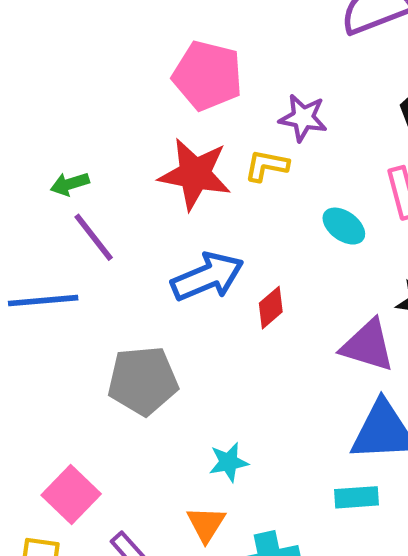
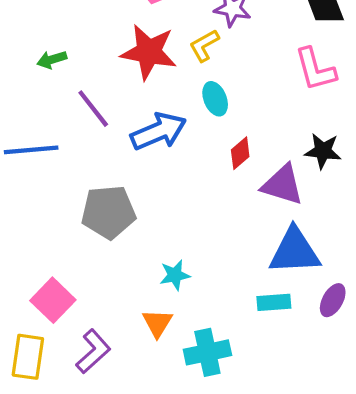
yellow L-shape: (267, 166) -> (204, 45), turned -40
cyan ellipse: (344, 226) -> (215, 99), moved, turned 32
purple line: (94, 237) -> (93, 109), moved
red diamond: (271, 308) -> (240, 153), moved

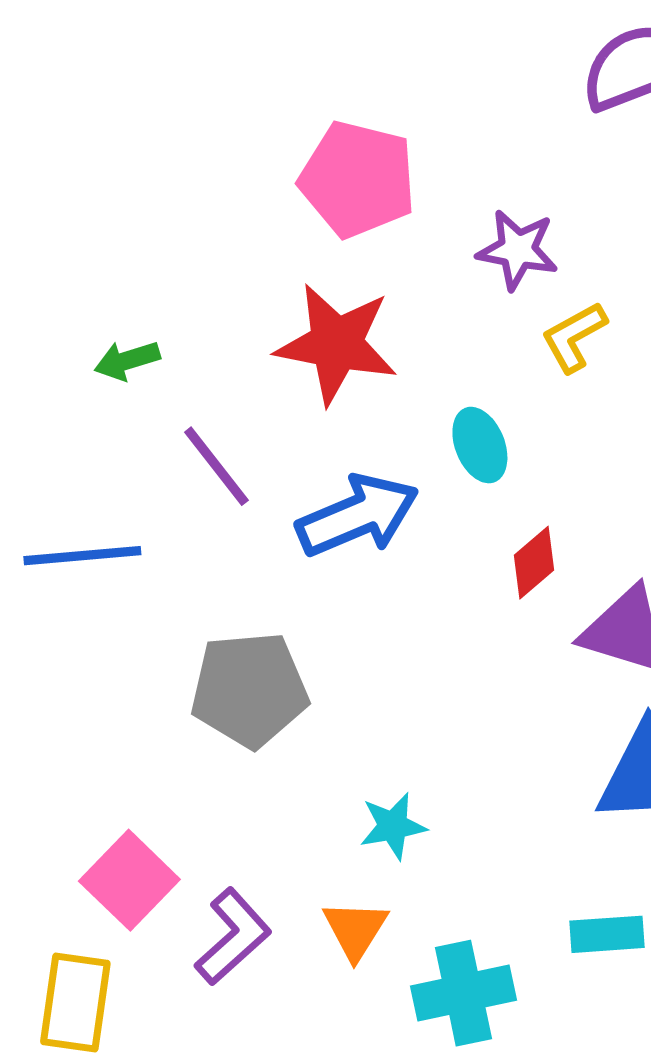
yellow L-shape: (204, 45) -> (574, 337), moved
cyan rectangle: (274, 302) -> (607, 934), moved
purple L-shape: (93, 351) -> (233, 937), moved

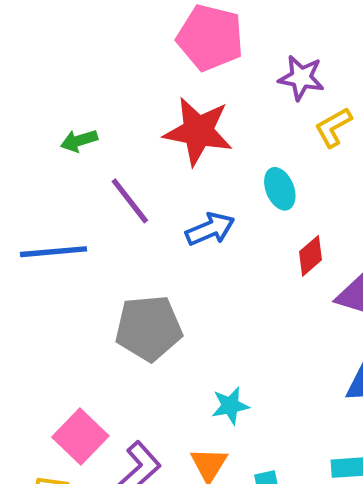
blue arrow: (358, 516) -> (210, 229), size x0.7

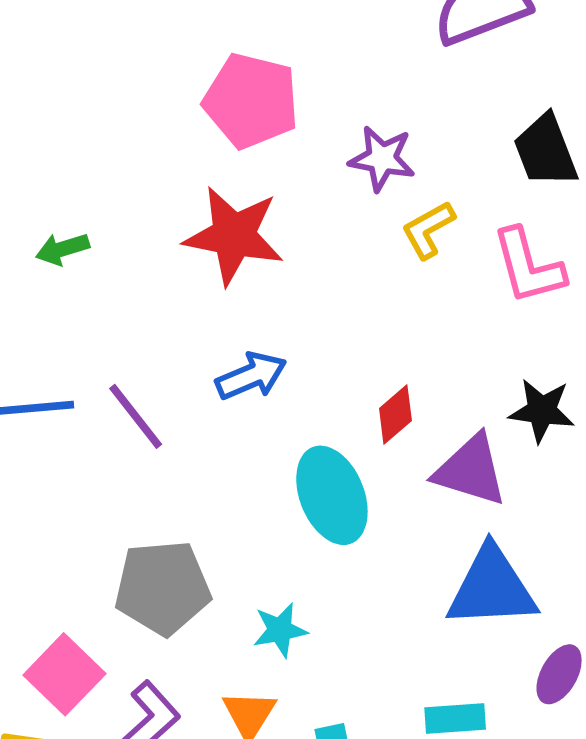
cyan ellipse: (280, 189) -> (332, 495), moved, size x1.6
purple line: (130, 201) -> (136, 416), moved
gray pentagon: (149, 328) -> (163, 588), moved

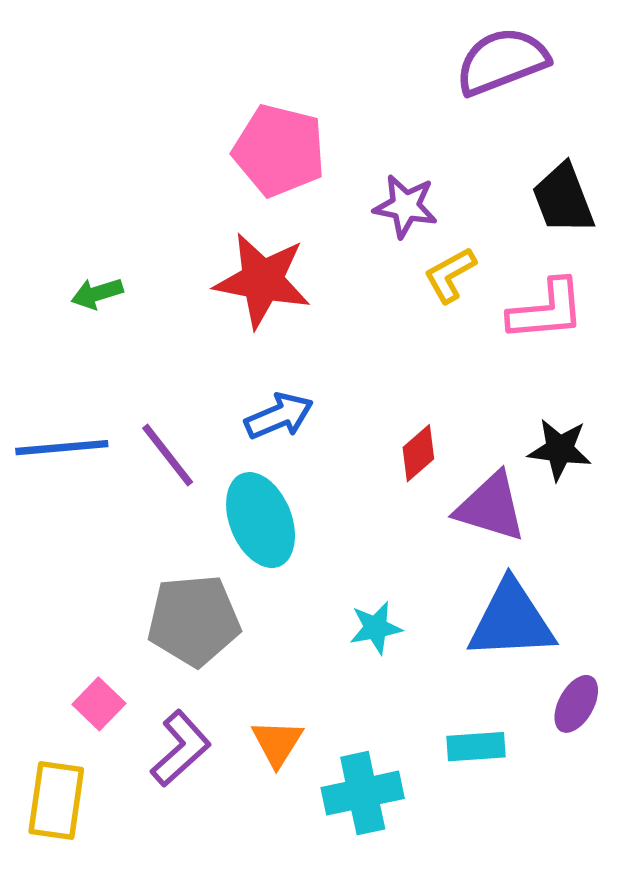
pink L-shape: (528, 266) -> (547, 310), turned -80
cyan ellipse: (332, 495) -> (261, 520), moved
cyan star: (280, 630) -> (376, 628), moved
pink square: (64, 674) -> (99, 704), size x0.7

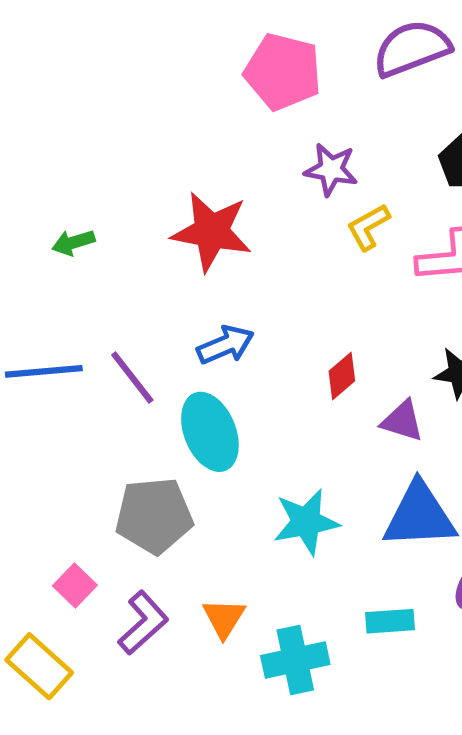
pink pentagon: (279, 150) -> (283, 72), moved
purple triangle: (491, 507) -> (402, 421), size x0.7
cyan star: (376, 628) -> (306, 522), size x1.5
yellow rectangle: (56, 800) -> (39, 666), turned -56

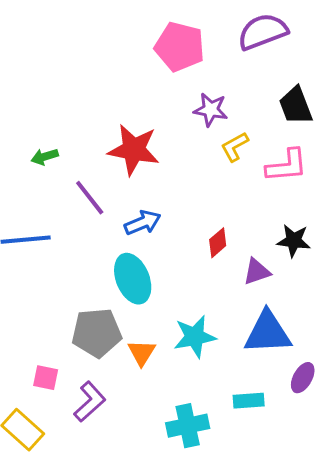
purple line: (132, 378) -> (90, 198), moved
purple triangle: (402, 421) -> (257, 272), turned -36
pink square: (75, 586) -> (46, 378), turned -32
orange triangle: (224, 618) -> (142, 353), moved

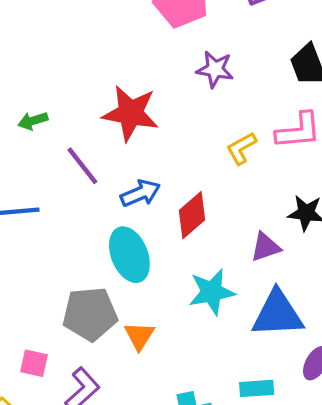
yellow L-shape: (235, 147) -> (241, 148), moved
red diamond: (218, 243) -> (192, 215), moved, size x1.4
cyan star: (195, 337) -> (212, 292), moved

